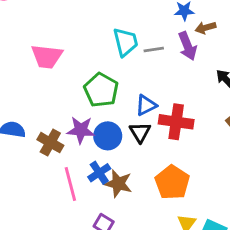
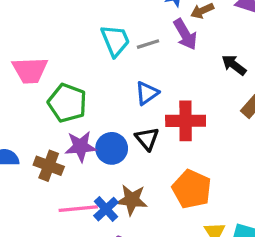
green pentagon: (101, 90) -> (67, 103), moved
blue triangle: (146, 105) -> (147, 93), moved
blue cross: (99, 173) -> (106, 209), moved
pink line: (70, 184) -> (78, 209), turned -72

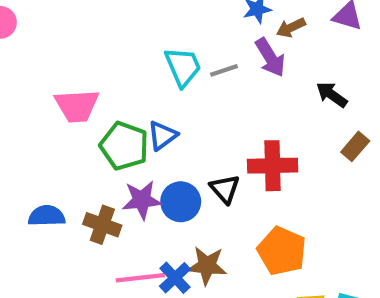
blue triangle: (147, 93) -> (162, 135), moved

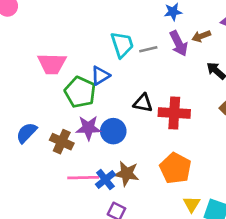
brown arrow: (291, 28) -> (201, 36), moved
blue triangle: (162, 135) -> (100, 76), moved
black triangle: (225, 189) -> (143, 103), moved, turned -42
blue semicircle: (47, 216) -> (26, 133), turned -50

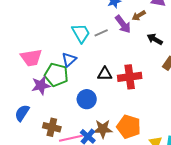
purple star: (88, 128) -> (41, 85), moved
brown cross: (62, 142) -> (52, 127), moved
orange pentagon: (175, 168) -> (129, 127), moved

